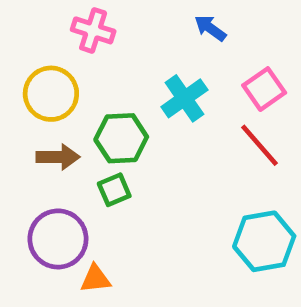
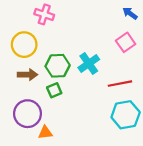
blue arrow: (210, 28) -> (130, 13), moved
cyan cross: (184, 98) -> (89, 64), moved
red line: (259, 145) -> (120, 84), moved, turned -60

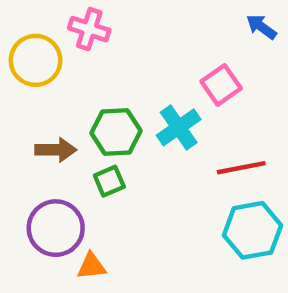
pink square: (126, 42) -> (221, 85), moved
yellow circle: (24, 45) -> (36, 60), moved

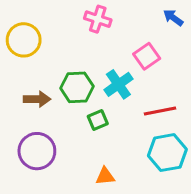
pink cross: (89, 29) -> (98, 19), moved
green square: (109, 181) -> (98, 120), moved
orange triangle: (91, 266) -> (105, 176), moved

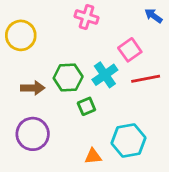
red line: (160, 111) -> (146, 79), moved
cyan hexagon: (167, 153) -> (128, 140), moved

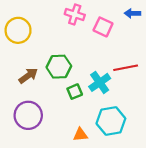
blue arrow: (153, 16) -> (133, 13), turned -35
pink square: (130, 50) -> (103, 27), moved, turned -30
cyan cross: (105, 75) -> (100, 82), moved
brown arrow: (33, 88) -> (28, 76), turned -36

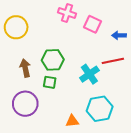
blue arrow: (133, 13) -> (119, 35), moved
brown arrow: (28, 76) -> (25, 68), turned -66
green square: (75, 92) -> (50, 82), moved, turned 32

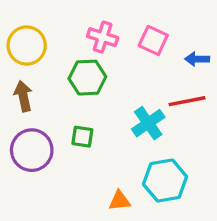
pink cross: (67, 13) -> (103, 37), moved
green hexagon: (53, 60) -> (87, 78), moved
brown arrow: (25, 68) -> (23, 96), moved
purple circle: (25, 104) -> (32, 150), moved

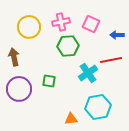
pink cross: (103, 37) -> (61, 22), turned -30
yellow circle: (27, 46) -> (29, 27), moved
green hexagon: (87, 78) -> (68, 46), moved

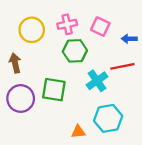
green square: (49, 81) -> (54, 90), size x1.6

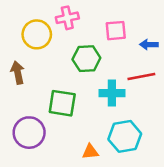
pink cross: (67, 24) -> (67, 18), moved
pink square: (100, 27) -> (116, 31), turned -30
cyan cross: (97, 81) -> (112, 93), turned 35
purple circle: (21, 98) -> (29, 133), moved

